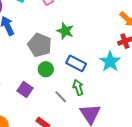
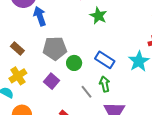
green star: (65, 31) -> (98, 16), moved
gray pentagon: (40, 45) -> (55, 48), moved, turned -30

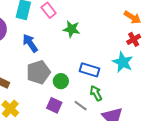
blue arrow: (40, 16) -> (30, 43), moved
purple square: (52, 81) -> (54, 105), moved

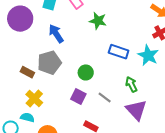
blue rectangle: (90, 70) -> (119, 52), moved
gray pentagon: (38, 72) -> (49, 63), moved
green arrow: (96, 93) -> (131, 84), moved

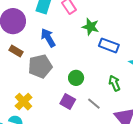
blue rectangle: (119, 52) -> (109, 45), moved
brown rectangle: (27, 72) -> (16, 51), moved
green arrow: (131, 84) -> (114, 83), moved

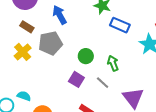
green arrow: (114, 83) -> (113, 63), moved
yellow cross: (24, 102) -> (23, 52), moved

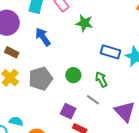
blue rectangle: (120, 25) -> (111, 52), moved
gray pentagon: (50, 43) -> (41, 79), moved
purple square: (76, 79) -> (68, 111), moved

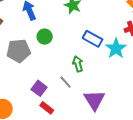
green circle: (73, 75) -> (45, 37), moved

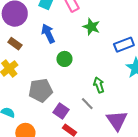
blue rectangle: (93, 39) -> (124, 45), moved, turned -48
gray pentagon: (19, 51) -> (41, 90), moved

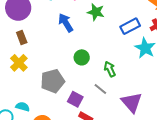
blue arrow: (48, 34) -> (66, 23), moved
brown rectangle: (15, 44) -> (22, 38), turned 40
green circle: (64, 59) -> (82, 57), moved

